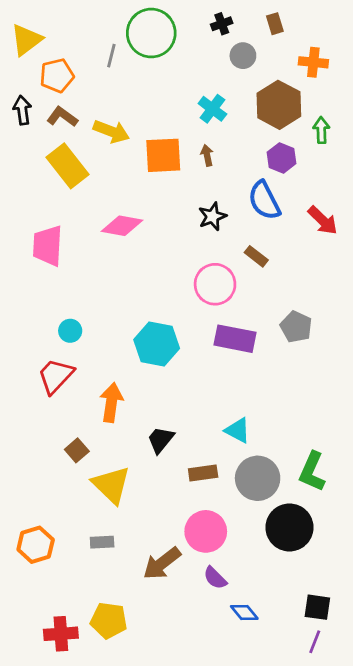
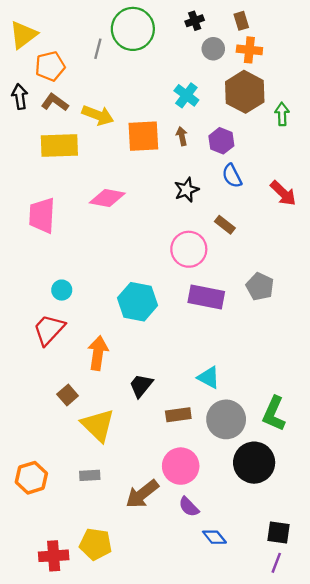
orange cross: (313, 62) -> (249, 50), moved
purple hexagon: (281, 158) -> (221, 141), moved
yellow rectangle: (68, 166) -> (59, 145), turned -54
blue semicircle: (264, 201) -> (232, 176), size x0.7

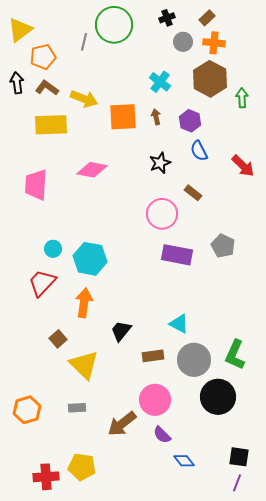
brown rectangle: (241, 21) -> (207, 18), turned 63
cyan hexagon: (138, 302) -> (90, 259), moved

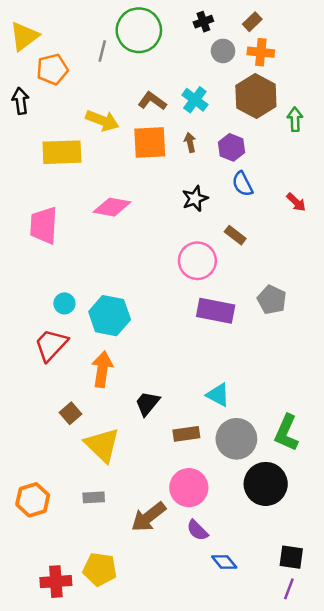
brown L-shape: (47, 88) -> (152, 101), moved
red arrow: (243, 166) -> (296, 202), size x0.7

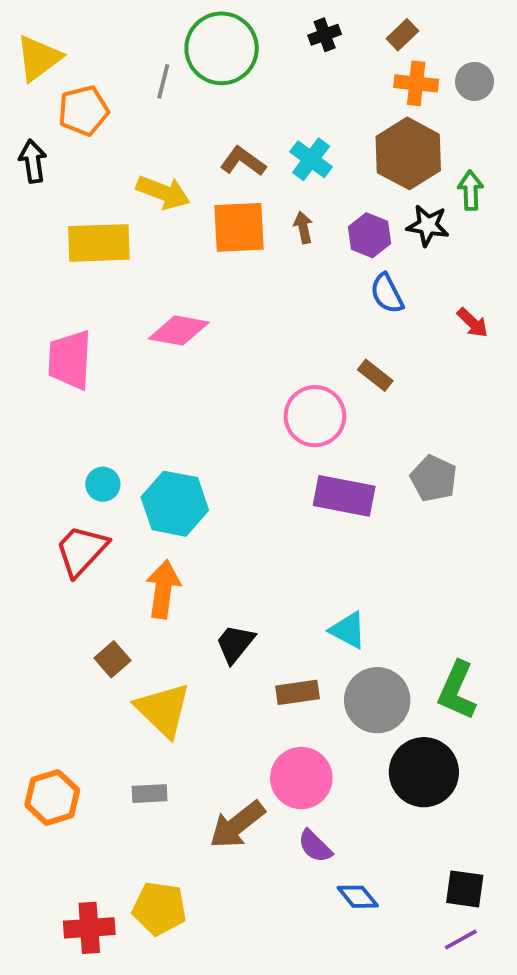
gray circle: (223, 51) -> (474, 81), moved
black star: (195, 199) -> (428, 225), moved, turned 30
purple line: (289, 589) -> (461, 940), turned 40

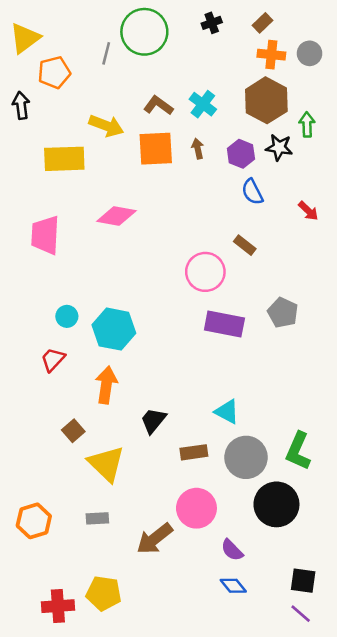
red trapezoid: (81, 550) -> (53, 360), size x0.7
purple semicircle: (315, 846) -> (232, 550), moved
purple line: (461, 940) -> (301, 614), turned 70

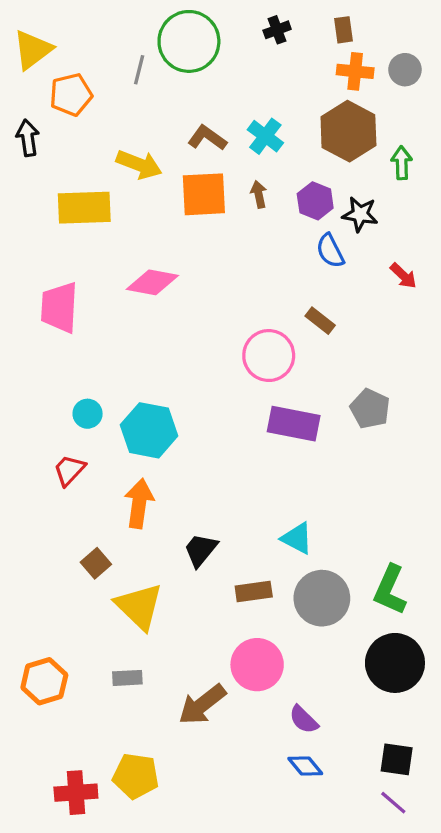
brown rectangle: (263, 23) -> (343, 30), turned -54
black star: (279, 147) -> (360, 214), moved
black circle: (276, 504) -> (395, 663), moved

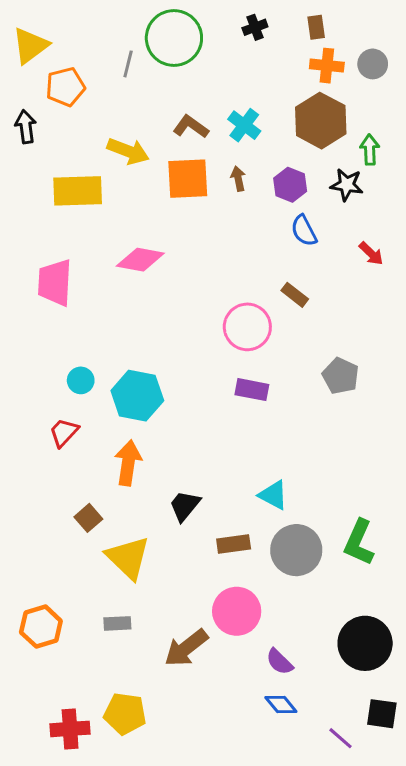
black star: (360, 214) -> (347, 185), moved
purple rectangle: (294, 424) -> (252, 390), moved, size x0.7
black circle: (395, 663) -> (365, 643), moved
black square: (397, 759) -> (382, 714), moved
purple line: (393, 803) -> (341, 738), moved

